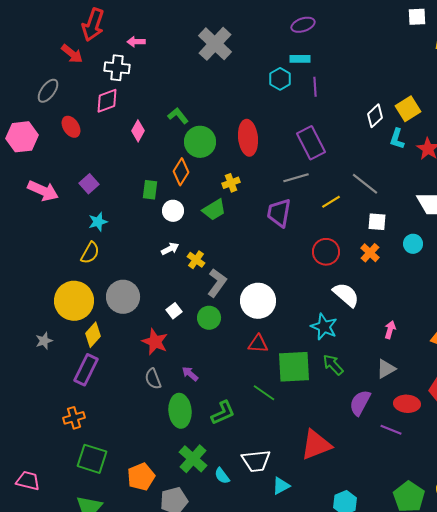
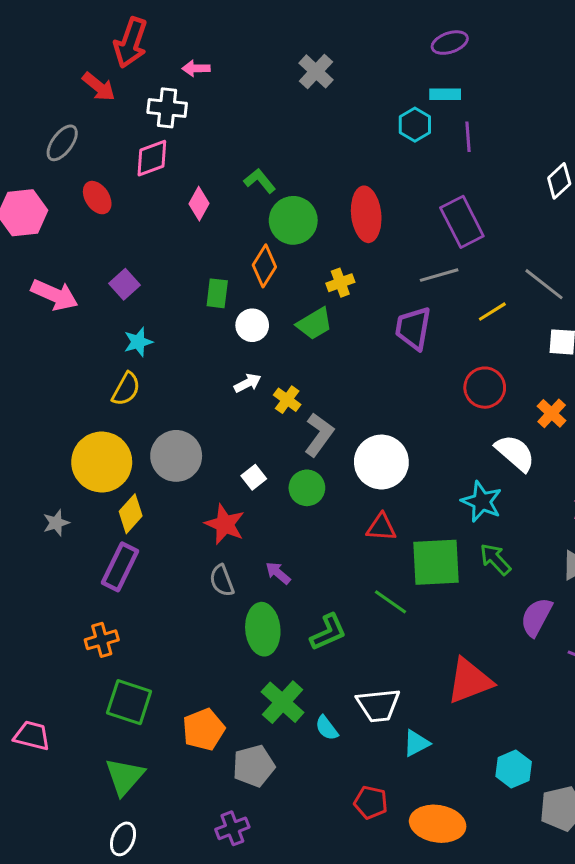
gray cross: (215, 44) -> (316, 71), size x0.7
orange cross: (370, 253) -> (552, 413), moved

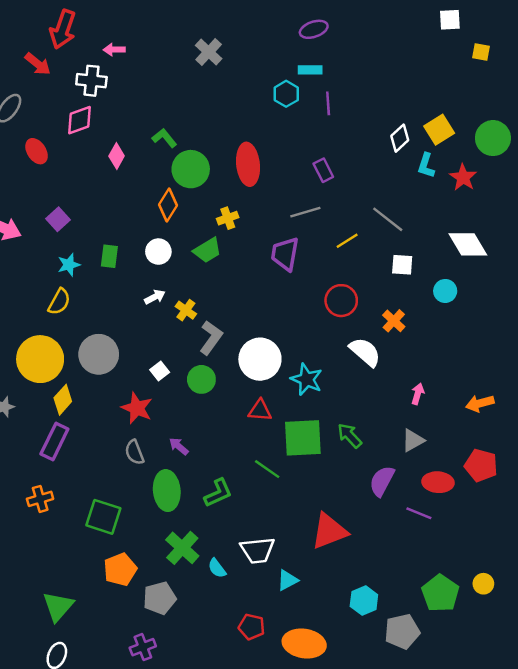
purple rectangle: (462, 222) -> (323, 170), size x0.6
green rectangle: (217, 293) -> (109, 256), moved
cyan star: (482, 502) -> (307, 379), moved
green square: (129, 702) -> (103, 517), moved

